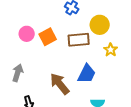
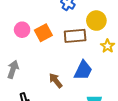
brown arrow: (60, 84) -> (56, 81), size x0.7

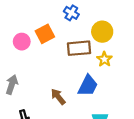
orange square: (43, 33) -> (45, 34), moved
yellow star: (108, 46) -> (104, 59), moved

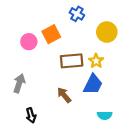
brown rectangle: (79, 48) -> (72, 61), moved
yellow star: (104, 59) -> (96, 61), moved

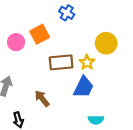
yellow circle: (107, 32) -> (106, 43), moved
brown arrow: (64, 95) -> (42, 98), moved

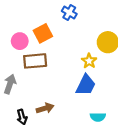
brown rectangle: (61, 62) -> (35, 61), moved
brown arrow: (42, 98) -> (45, 108), moved, turned 112

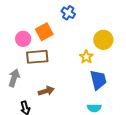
blue trapezoid: (86, 85) -> (98, 80), moved, turned -40
brown arrow: (45, 108) -> (46, 91), moved

